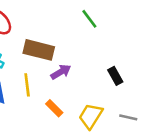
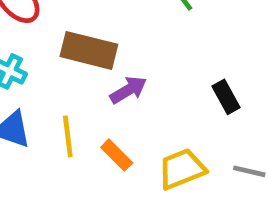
yellow line: (27, 85) -> (68, 136), moved
yellow trapezoid: (91, 116) -> (182, 169), turned 36

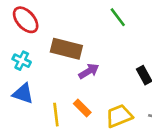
yellow line: (68, 136) -> (56, 115), moved

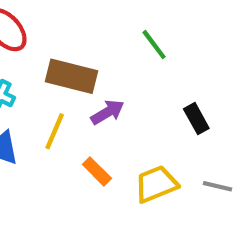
green line: (118, 17) -> (154, 45), moved
yellow line: (56, 115) -> (55, 131), moved, turned 30

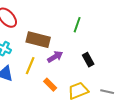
green line: (154, 45) -> (77, 25), turned 56
black rectangle: (196, 119) -> (88, 60), moved

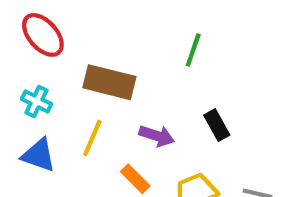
purple arrow: (55, 57) -> (157, 136), moved, turned 49

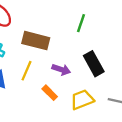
black rectangle: (217, 125) -> (94, 64), size x1.5

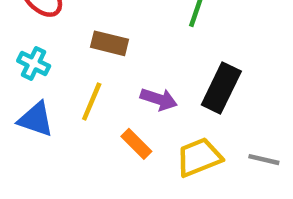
brown rectangle: (36, 41) -> (110, 43), size x0.7
black rectangle: (94, 64) -> (221, 88), turned 55

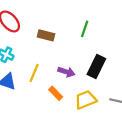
brown rectangle: (110, 43) -> (46, 35), moved

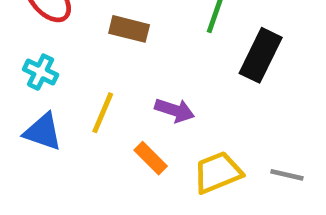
black rectangle: (96, 66) -> (261, 55), moved

